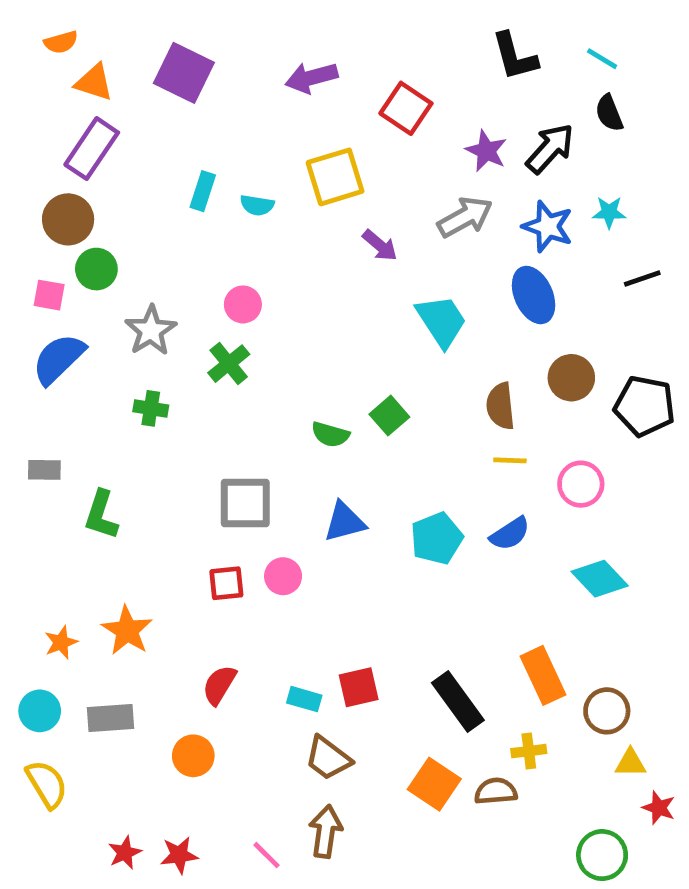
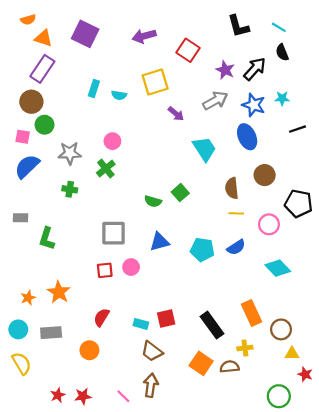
gray star: (151, 330) -> (70, 153), turned 30
black pentagon: (645, 406) -> (299, 204), moved
cyan pentagon: (437, 538) -> (202, 250), turned 30

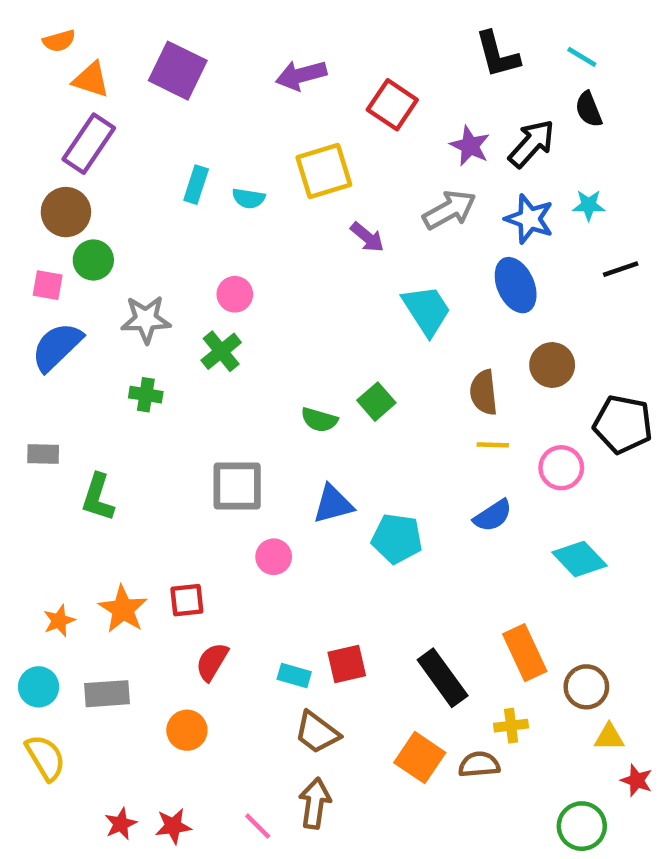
cyan pentagon: (202, 250) -> (397, 538), moved
red square: (105, 270) -> (187, 600), moved

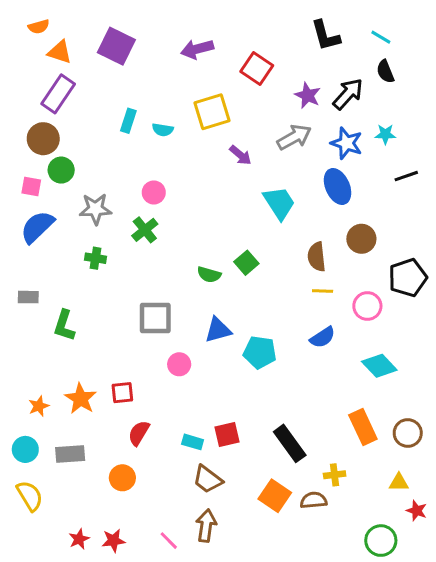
black pentagon: (623, 424) -> (408, 278), turned -30
orange rectangle: (525, 653) -> (363, 427), moved
brown circle: (586, 687) -> (408, 433), moved

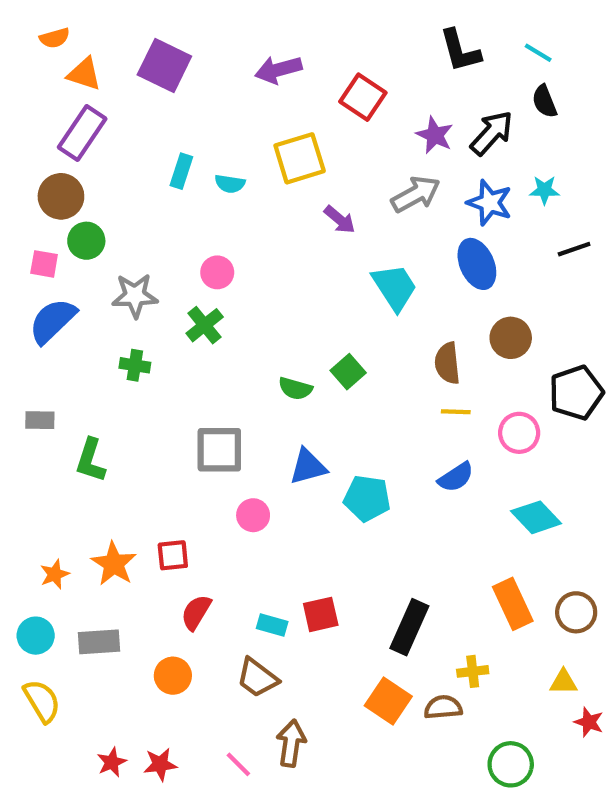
black rectangle: (290, 443) -> (409, 627), turned 60
brown trapezoid: (208, 479) -> (257, 678), moved
green circle: (381, 541) -> (511, 764), moved

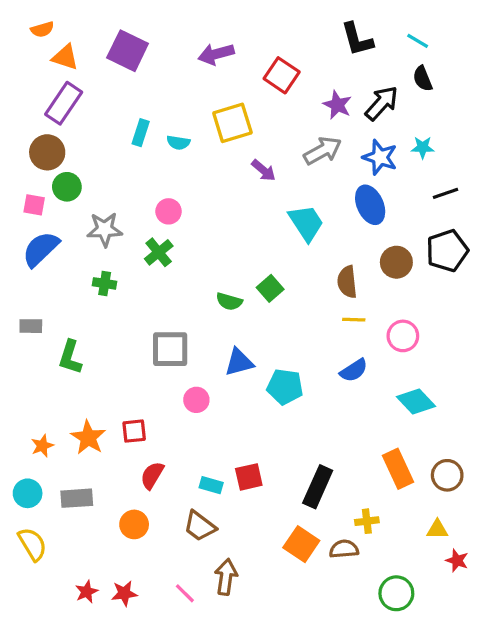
black pentagon: (576, 393) -> (447, 251), moved

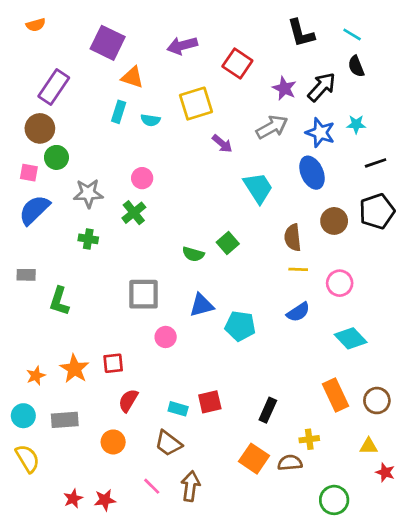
orange triangle: (65, 57) -> (132, 77), moved
black rectangle: (318, 487) -> (268, 410), size x0.7
pink line: (185, 593) -> (152, 486), moved

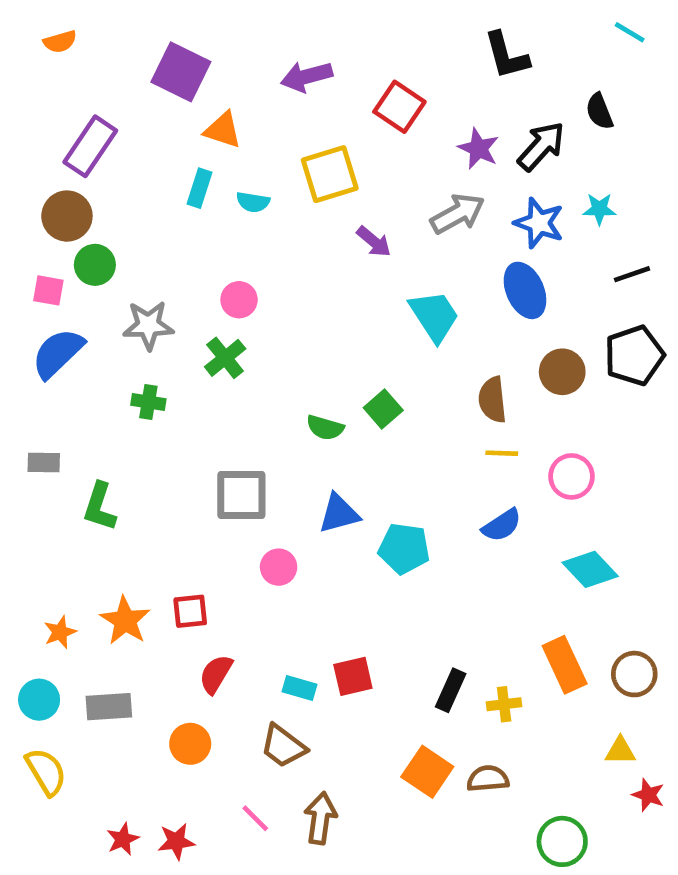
cyan line: (352, 35) -> (630, 32), moved
yellow cross: (309, 439) -> (504, 704), moved

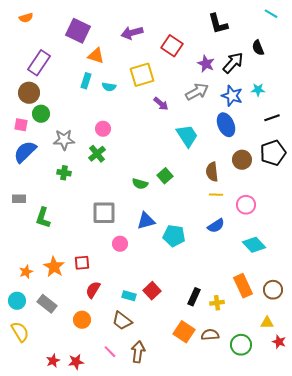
red square: (353, 676) -> (152, 291), turned -30
gray rectangle: (109, 707) -> (47, 304), turned 42
green circle: (562, 841) -> (241, 345), moved

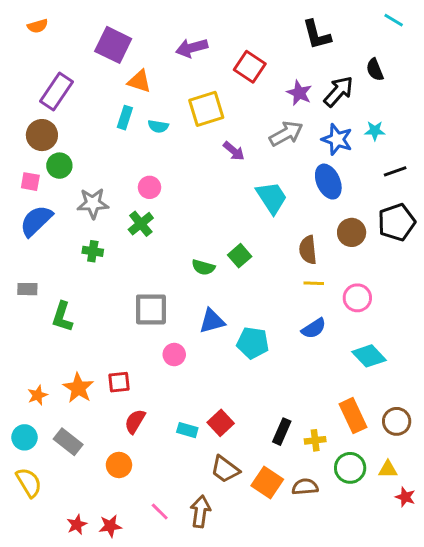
brown trapezoid: (122, 321) -> (225, 469), moved
green circle: (241, 345) -> (350, 468), moved

